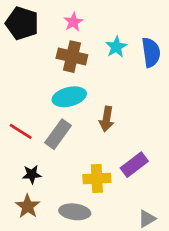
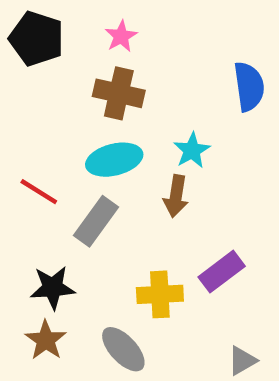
cyan star: (116, 47) -> (192, 150), moved
red line: (21, 131) -> (39, 192), moved
black star: (32, 174) -> (53, 288), size x1.4
gray ellipse: (75, 212) -> (123, 349), turned 40

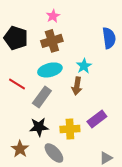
black pentagon: (37, 39) -> (16, 38), moved
brown cross: (119, 93) -> (52, 41), turned -30
black star: (53, 288) -> (39, 127), moved

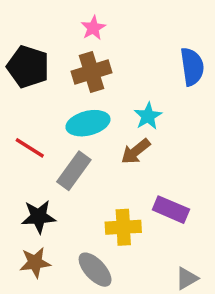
brown arrow: (77, 86) -> (136, 151), turned 42
purple rectangle: (97, 119) -> (171, 210), turned 60
black star: (39, 127) -> (39, 217), moved
brown star: (20, 149) -> (35, 263), turned 30

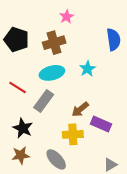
pink star: (93, 28) -> (67, 17), moved
brown arrow: (136, 151) -> (80, 109), moved
black star: (39, 217) -> (23, 128), turned 30

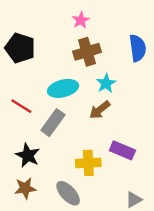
brown cross: (54, 43) -> (87, 52), moved
brown arrow: (80, 109) -> (100, 110), moved

